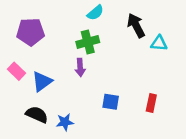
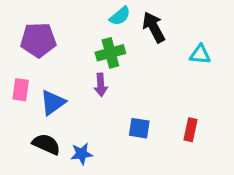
black arrow: (136, 25) -> (154, 27), moved
pink rectangle: (17, 71) -> (21, 90), turned 54

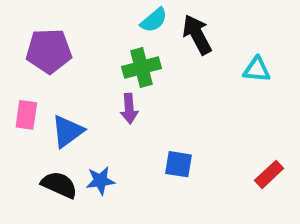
red rectangle: (191, 130) -> (269, 174), moved, turned 35
blue star: (82, 154) -> (100, 181), moved

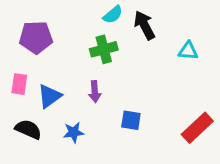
purple arrow: (129, 109) -> (95, 92), moved
red rectangle: (269, 174) -> (197, 128), size x1.5
black semicircle: (59, 185) -> (28, 129), moved

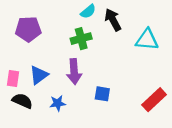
cyan triangle: (188, 51) -> (147, 40), size x1.5
pink rectangle: (19, 84) -> (13, 79), moved
purple arrow: (95, 92) -> (74, 71), size x1.5

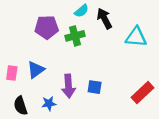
purple pentagon: (28, 29) -> (47, 27), moved
purple arrow: (74, 71) -> (68, 86), moved
black semicircle: (22, 101) -> (21, 106), moved, turned -132
blue star: (58, 103) -> (49, 103), moved

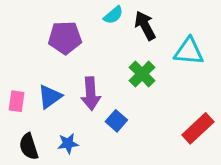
green cross: (75, 36) -> (142, 74), moved, turned -30
purple arrow: (68, 86) -> (91, 94), moved
blue square: (95, 87) -> (116, 121), moved, turned 32

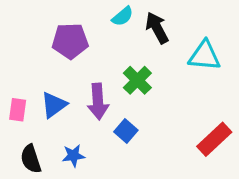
green cross: (142, 74) -> (137, 80), moved

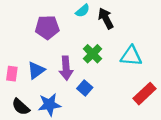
cyan triangle: (204, 56) -> (131, 56), moved
blue star: (73, 156) -> (49, 105), size x1.5
black semicircle: (31, 159) -> (21, 107), turned -30

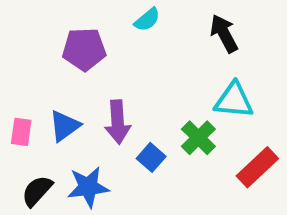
black arrow: (106, 18) -> (224, 33), moved
green cross: (93, 54) -> (198, 138), moved
black semicircle: (21, 107) -> (37, 191), turned 90

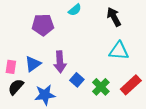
green cross: (198, 138) -> (101, 87), moved
black semicircle: (37, 191) -> (16, 87), moved

